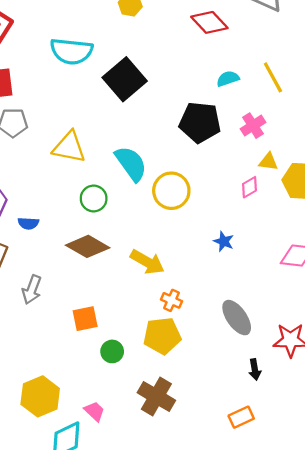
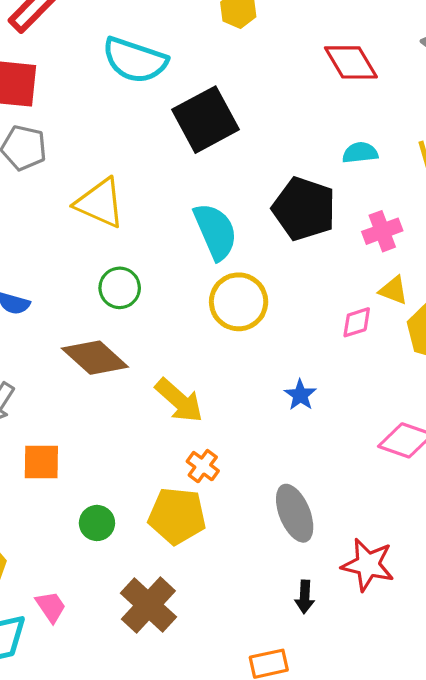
cyan semicircle: (131, 164) -> (215, 231), moved
orange square: (85, 319) -> (41, 462), moved

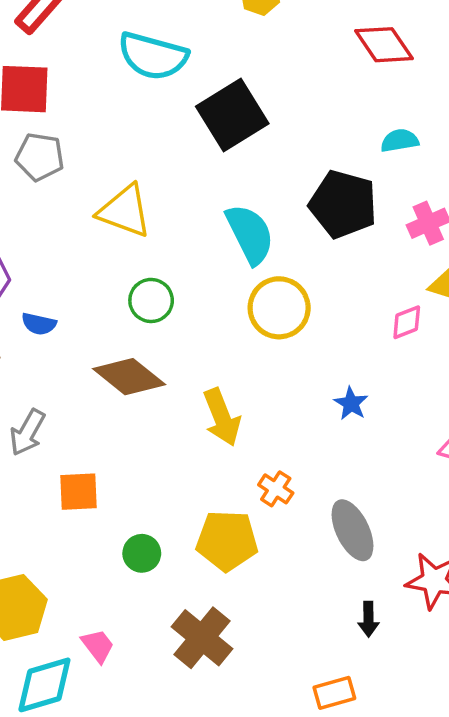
yellow arrow: (179, 401) -> (222, 417), turned 30
orange cross: (203, 466) -> (276, 489), moved

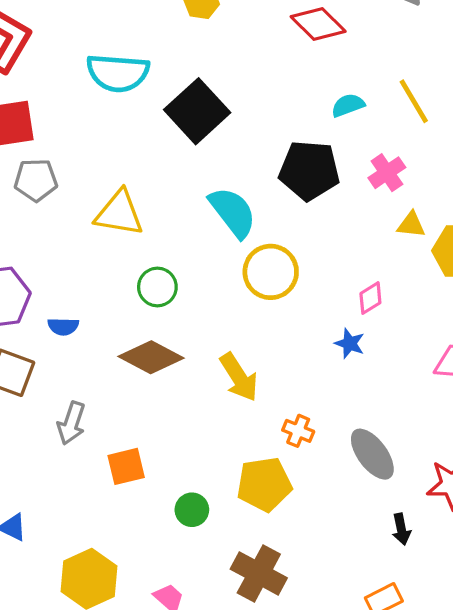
pink diamond: (407, 322) -> (370, 298), moved

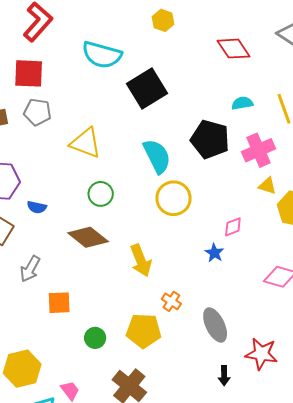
pink cross: (387, 173) -> (259, 150), size x1.4

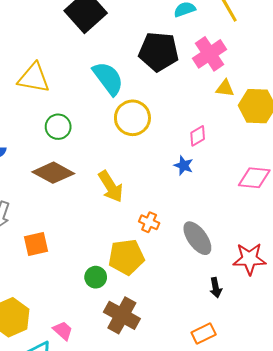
green circle: (95, 338) -> (96, 277), moved

